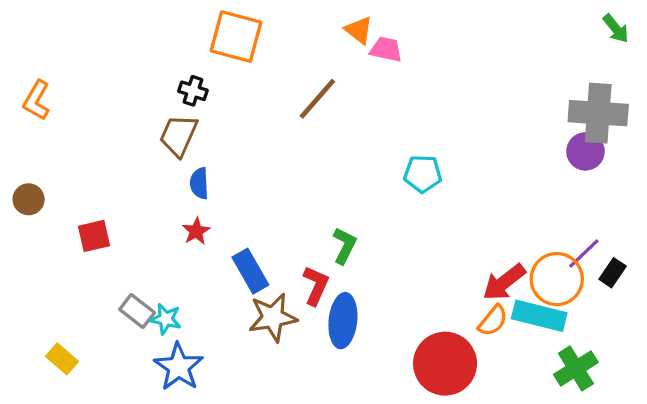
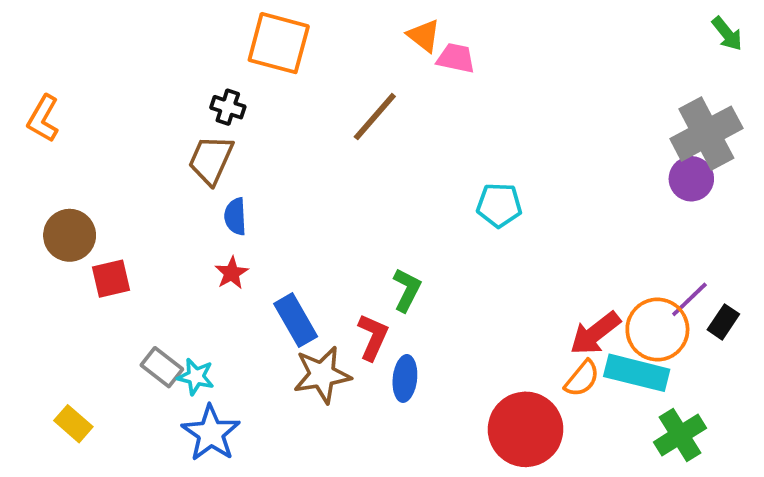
gray cross: (598, 113) -> (706, 134), turned -32
brown circle: (29, 199) -> (70, 235), moved, size x1.4
blue ellipse: (343, 321) -> (405, 378), size x0.7

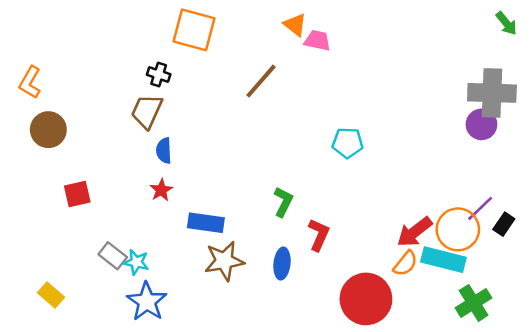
gray cross: (706, 134) -> (492, 93), turned 30
brown circle: (70, 235) -> (48, 130), moved
blue rectangle: (296, 320) -> (206, 223), turned -52
red L-shape: (373, 337) -> (319, 235), moved

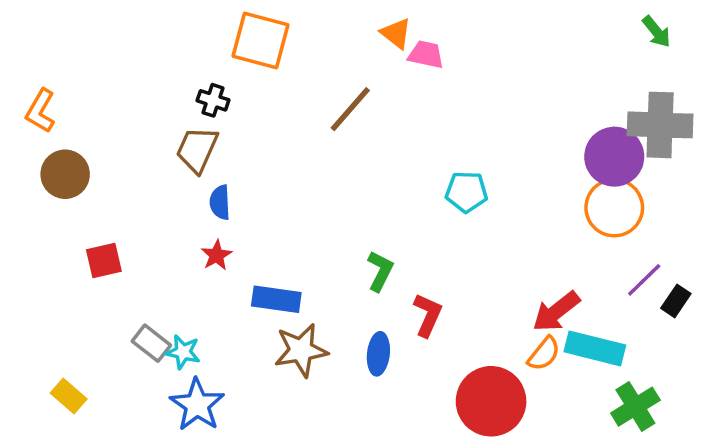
green arrow: (506, 23) -> (657, 32), moved
purple circle: (481, 124) -> (614, 157), moved, size x1.4
orange circle: (458, 229) -> (614, 208), moved

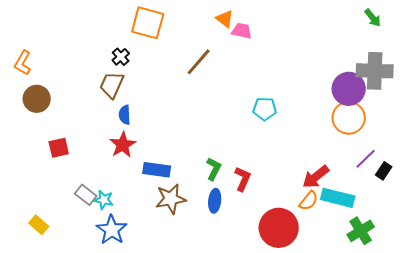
black cross: (213, 100) -> (121, 57), turned 30
red star: (216, 255) -> (123, 145), size x1.5
green L-shape: (380, 271) -> (214, 169), moved

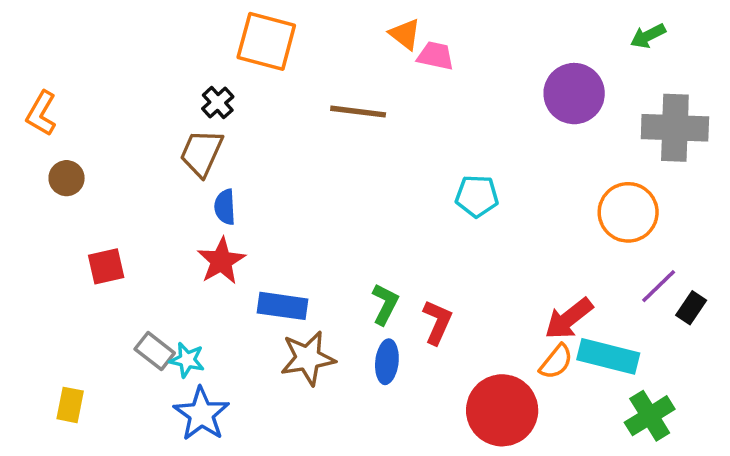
green arrow: (373, 18) -> (648, 36), moved, turned 102
brown line: (199, 62) -> (358, 112), turned 56
purple circle: (349, 89) -> (574, 94), moved
brown circle: (37, 99) -> (67, 178), size x0.7
yellow rectangle: (39, 225) -> (70, 405), turned 60

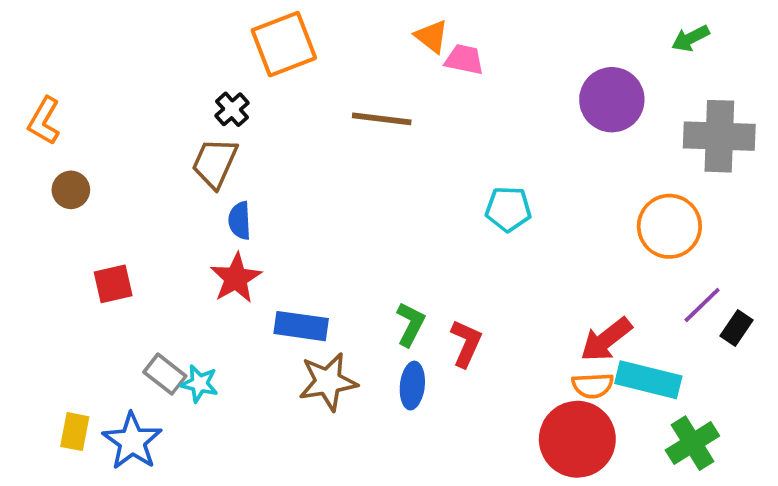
orange square: (266, 41) -> (284, 44), turned -36
orange semicircle: (556, 362) -> (593, 386), turned 48
red circle: (502, 410) -> (577, 439), moved
blue star: (202, 414) -> (132, 441), moved

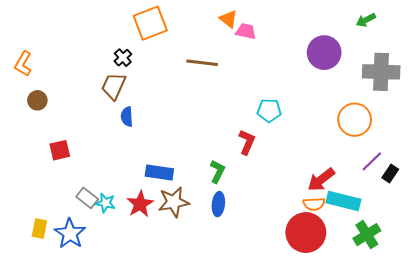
red star: (236, 278) -> (140, 204), moved
red L-shape: (466, 343) -> (247, 142), moved

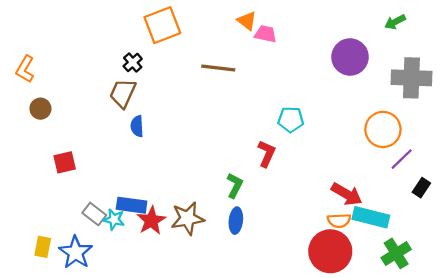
purple line: (372, 161) -> (402, 159), moved
blue rectangle: (159, 173) -> (132, 205), moved
red arrow: (321, 180) -> (347, 194), turned -112

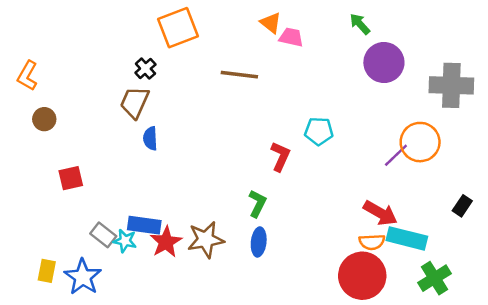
green arrow: (395, 22) -> (360, 24), moved, turned 75
red L-shape: (267, 154) -> (280, 156), moved
purple line: (402, 159) -> (396, 155), moved

